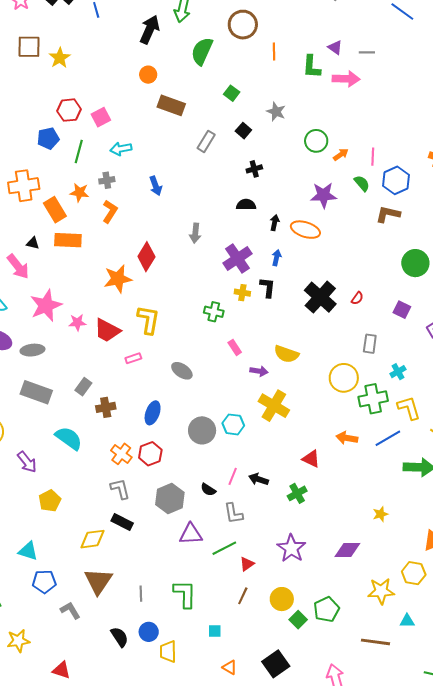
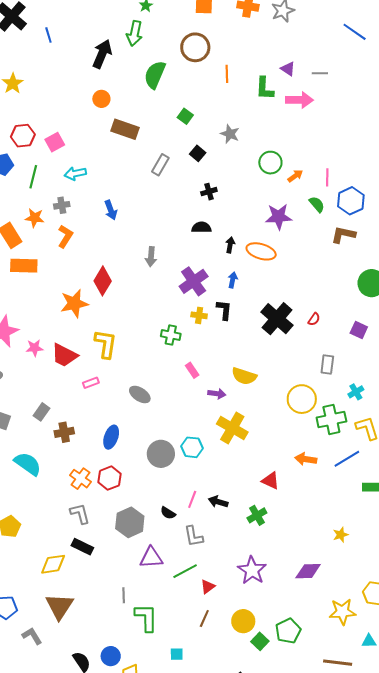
gray line: (141, 594) -> (124, 595), moved

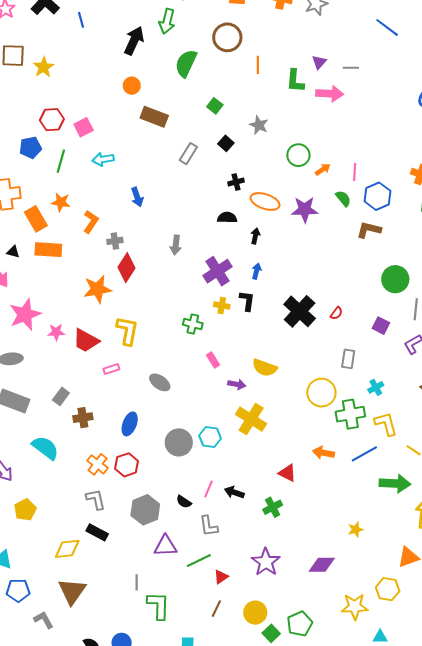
purple triangle: (288, 69) -> (319, 62), turned 35
gray cross: (62, 205) -> (115, 241), moved
orange ellipse: (261, 251) -> (265, 201), moved

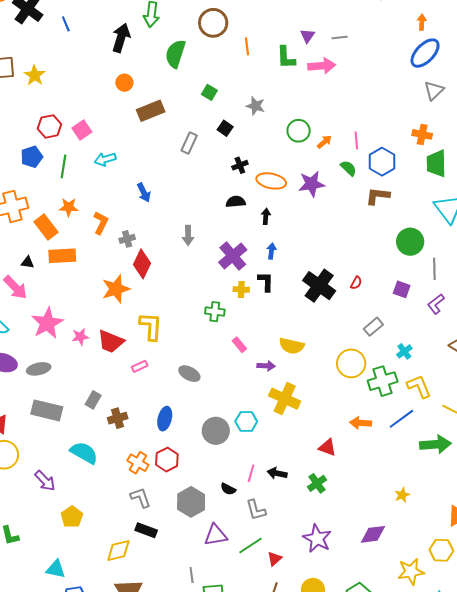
brown rectangle: (154, 117) -> (151, 111), turned -36
gray rectangle: (348, 359) -> (373, 327), turned 48

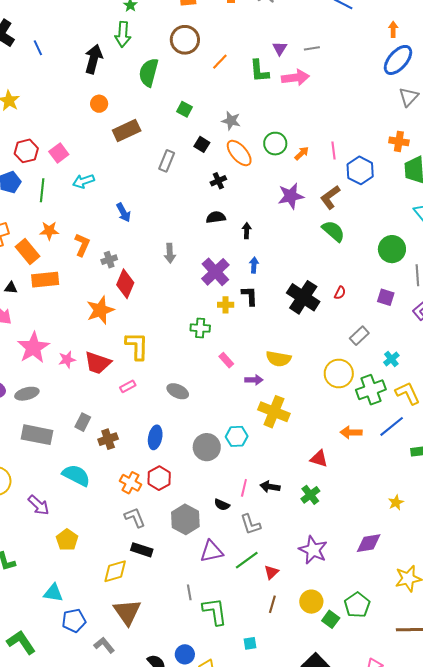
orange line: (247, 46) -> (220, 62), turned 54
green semicircle: (348, 168) -> (333, 231), moved, size x1.4
orange ellipse: (271, 181) -> (239, 153), moved, turned 40
brown L-shape: (378, 196) -> (330, 197), moved, turned -40

